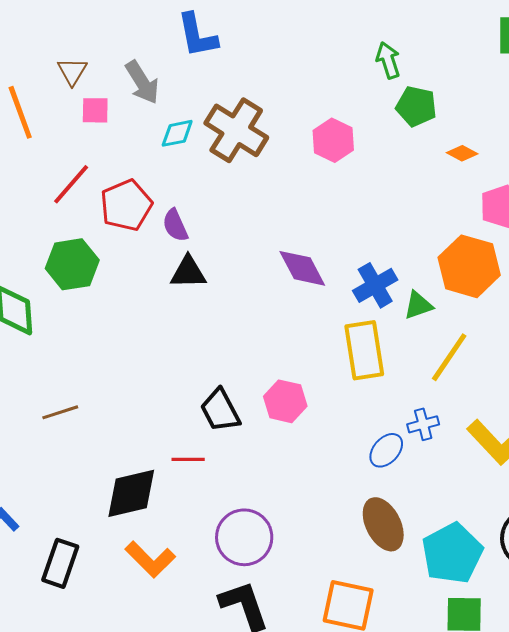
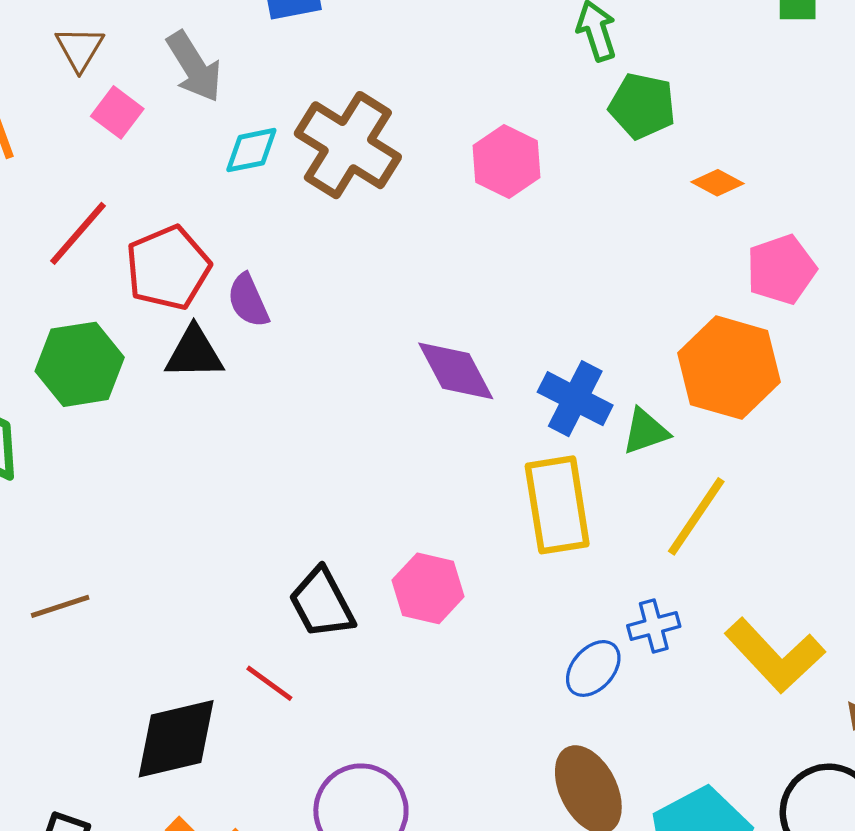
pink square: (95, 110) -> (117, 112), turned 36
black triangle: (188, 272) -> (194, 353), moved
blue cross: (375, 285) -> (575, 399), turned -33
red line: (188, 459) -> (269, 683), turned 36

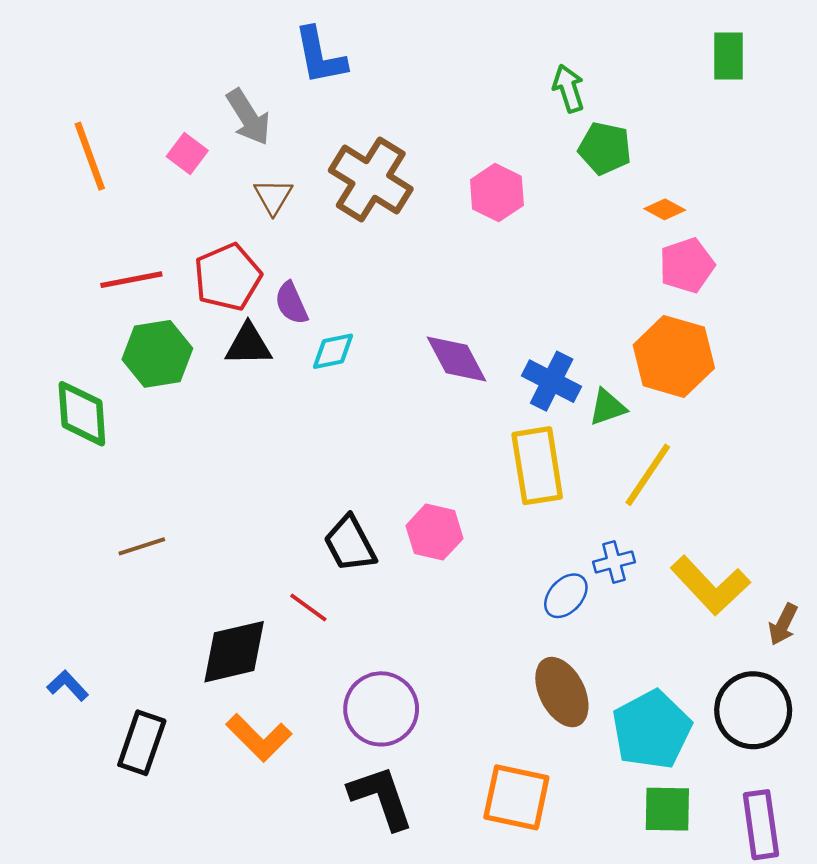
brown triangle: (80, 49) -> (273, 196), moved
cyan diamond: (251, 150) -> (333, 351), moved
red line: (78, 233) -> (131, 280), moved, turned 38
pink pentagon: (781, 269) -> (687, 265), moved

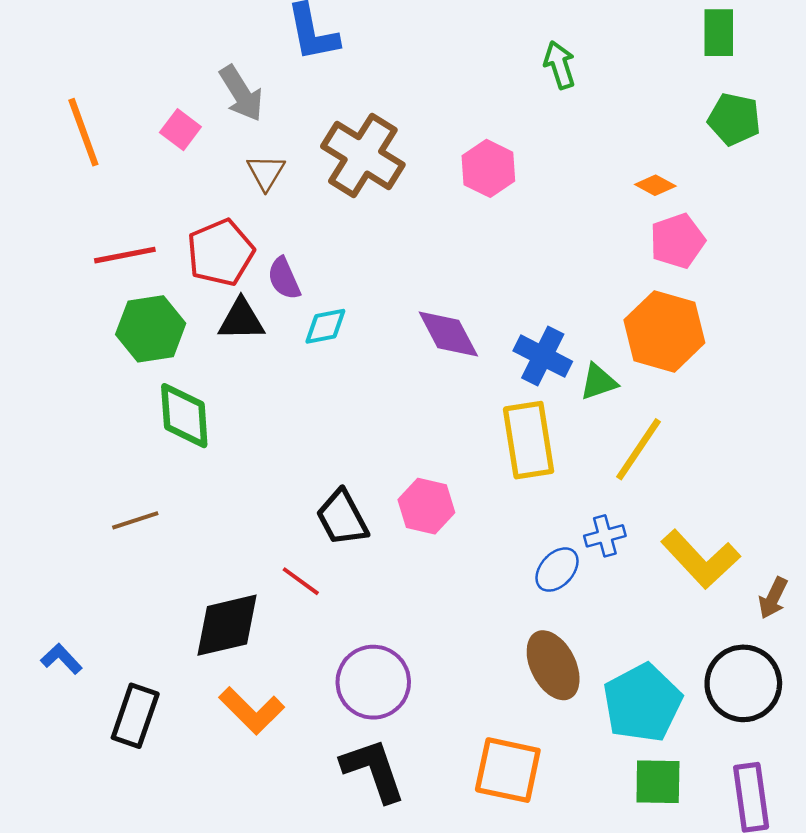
green pentagon: (605, 148) -> (734, 119), moved
green diamond: (82, 414) -> (184, 416), moved

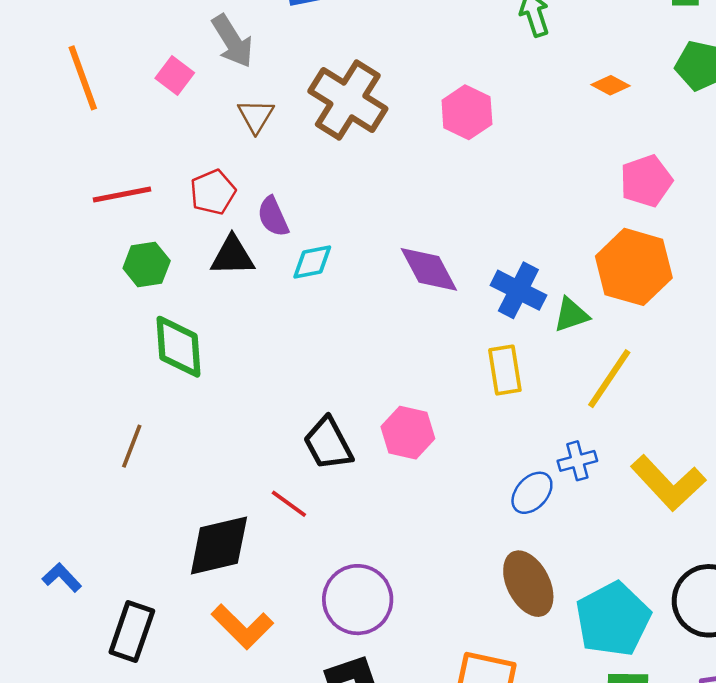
orange diamond: (655, 185) -> (611, 85), moved
red pentagon: (221, 253) -> (213, 192), size x0.7
green hexagon: (151, 329) -> (147, 264), size x0.7
yellow rectangle: (529, 440) -> (505, 370), size x0.7
brown line: (135, 520) -> (132, 446), turned -51

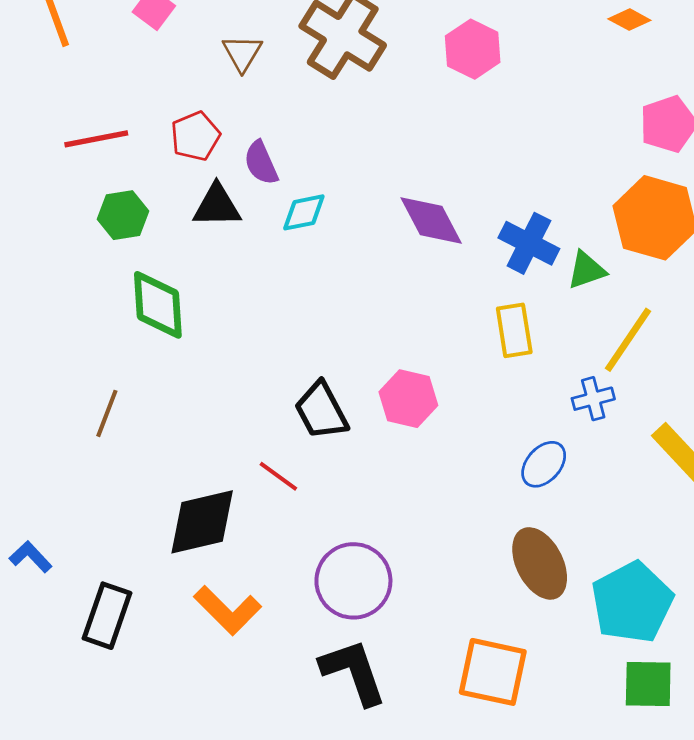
blue cross: (577, 461) -> (593, 399), moved

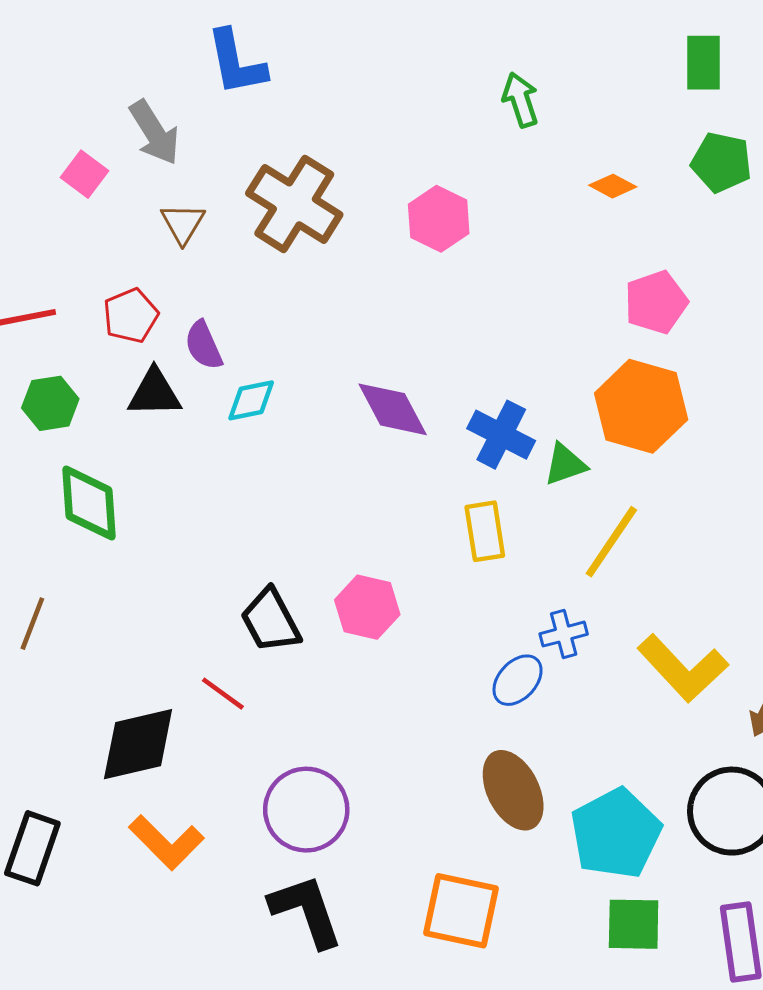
blue cross: (593, 399) -> (564, 634), moved

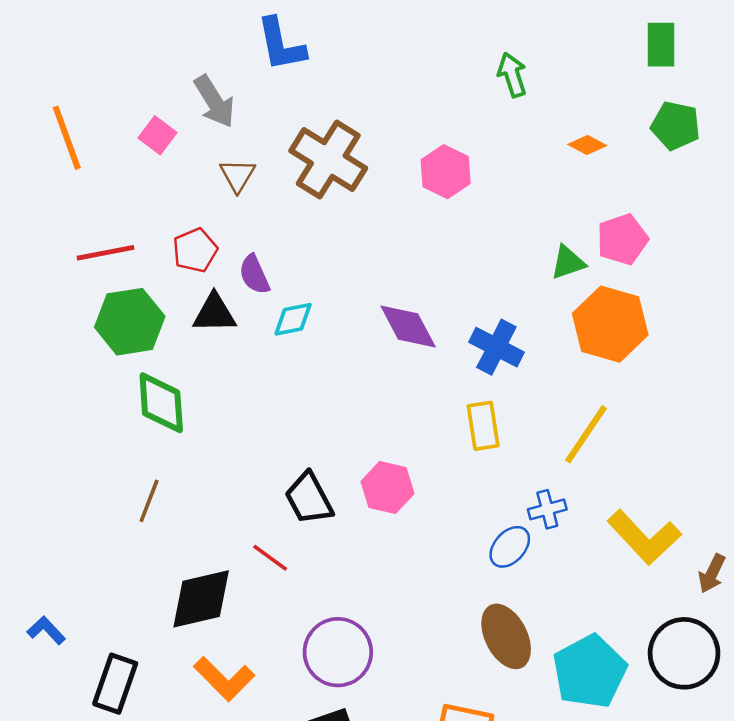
green hexagon: (50, 403) -> (130, 322), size x1.5
green triangle: (565, 464) -> (568, 262), moved
brown line: (32, 624) -> (149, 501), moved

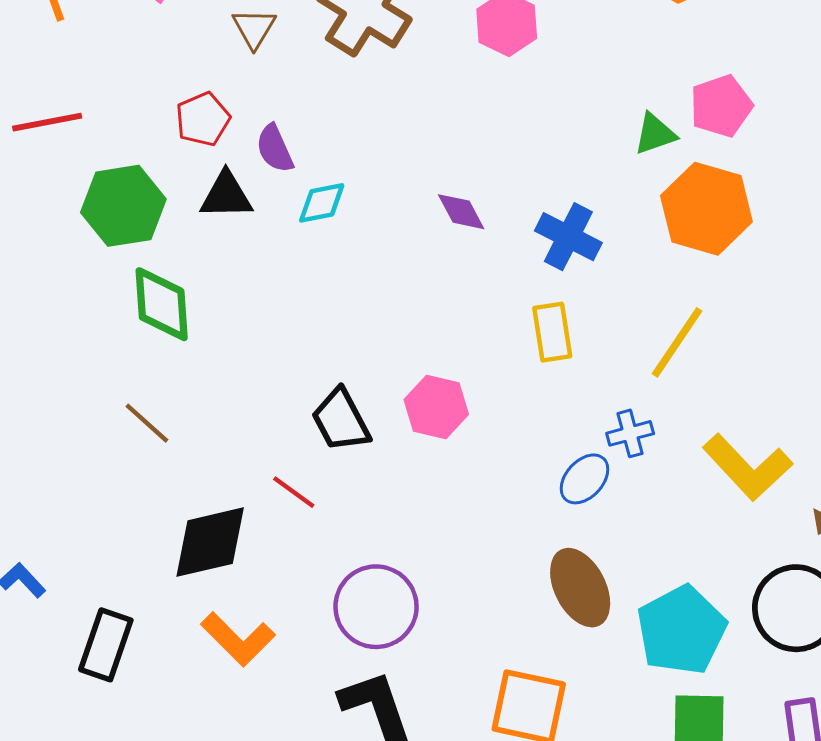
red line: (105, 253) -> (47, 122), moved
purple diamond: (408, 327) -> (461, 212), size x0.7
brown line: (149, 501) -> (147, 423), turned -69

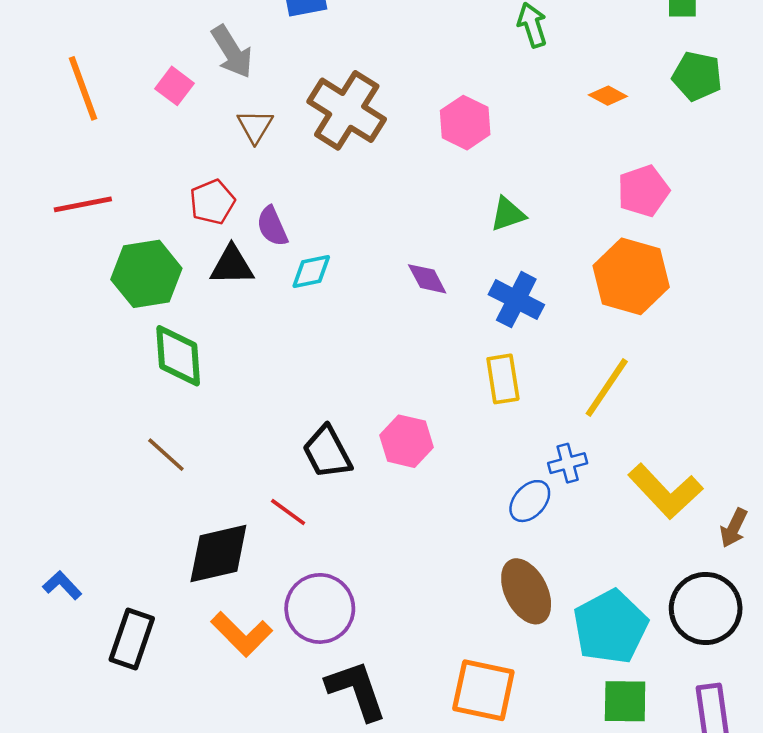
green triangle: (655, 134) -> (508, 214), moved
purple circle: (376, 607) -> (320, 608), moved

